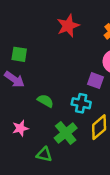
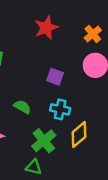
purple square: (95, 81) -> (55, 77), moved
green triangle: (44, 154) -> (34, 167), moved

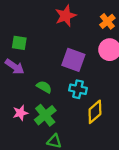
purple square: (55, 77) -> (73, 60), size x1.5
green cross: (44, 141) -> (45, 115), moved

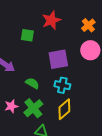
green square: (19, 43) -> (27, 35), moved
purple square: (73, 60) -> (58, 59), turned -30
yellow diamond: (95, 112) -> (64, 109), moved

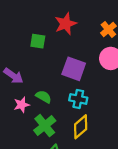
purple square: (58, 59) -> (74, 69), turned 30
pink star: (11, 106) -> (22, 105), moved

